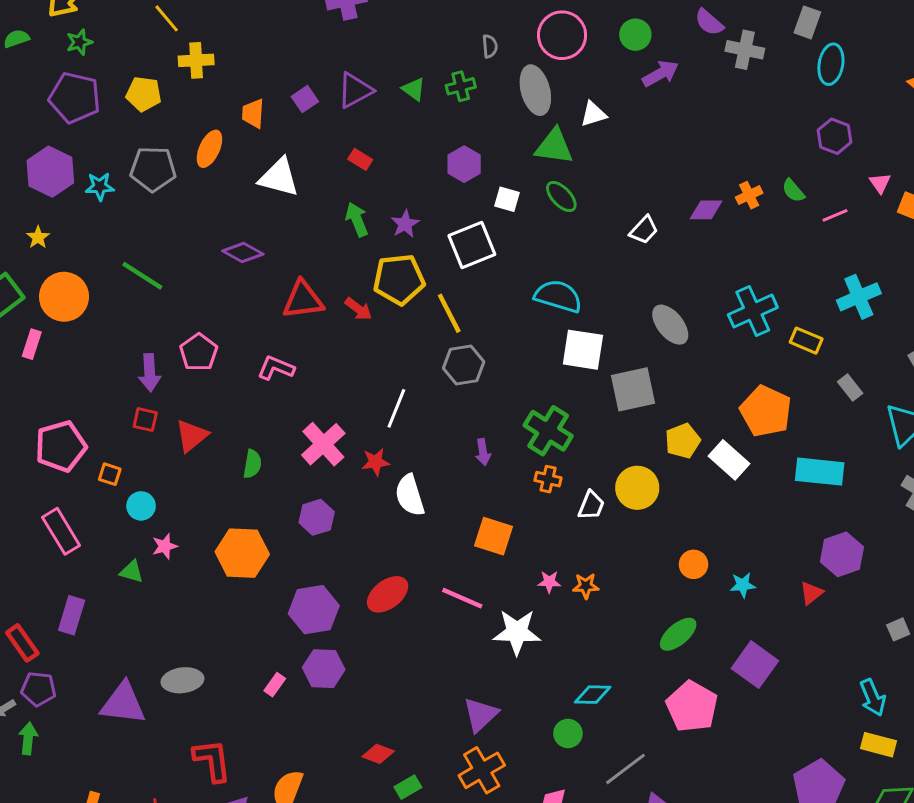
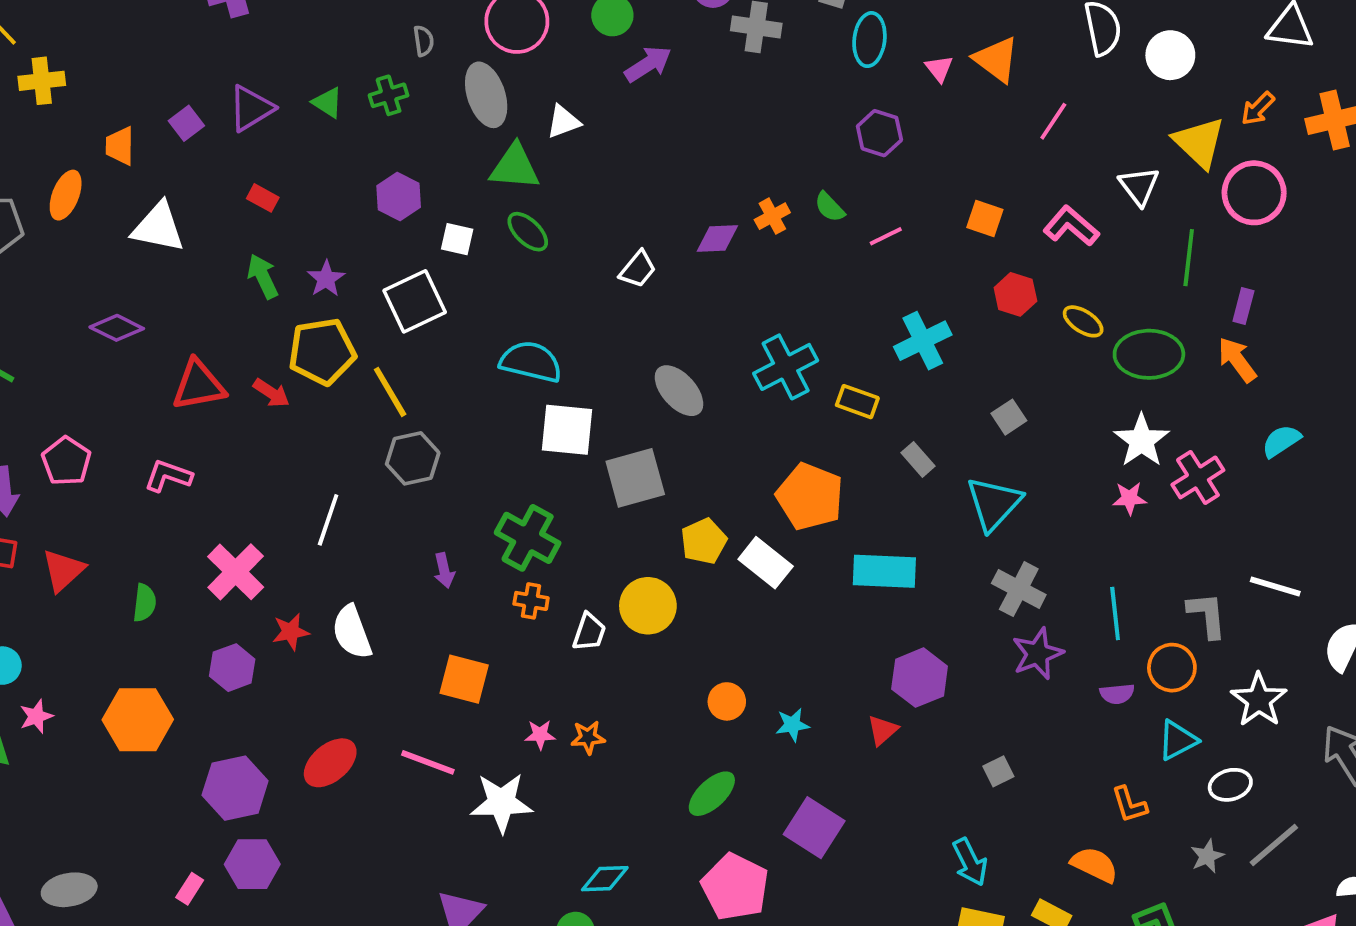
pink triangle: (880, 183) -> (939, 68), moved
red star: (376, 462) -> (291, 632), moved

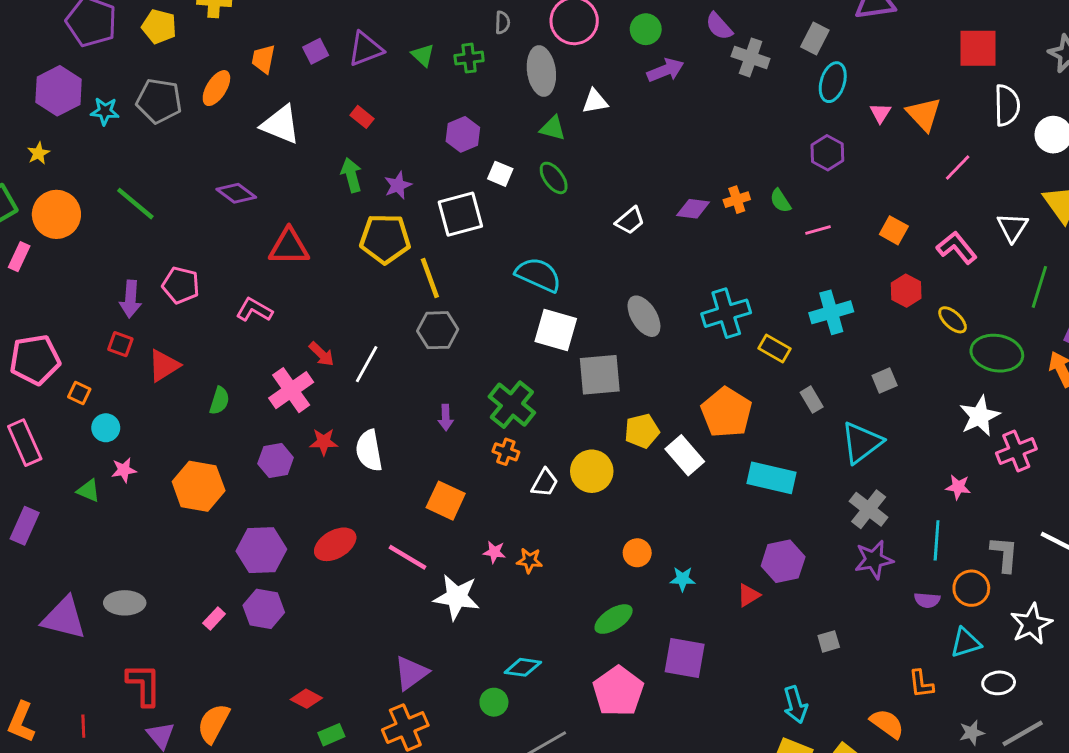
green triangle: (515, 167) -> (553, 128), size x0.7
red arrow: (271, 393) -> (322, 354), moved
pink pentagon: (66, 461) -> (181, 285), turned -30
pink star: (1130, 498) -> (958, 487), moved
purple square: (814, 828) -> (685, 658), turned -33

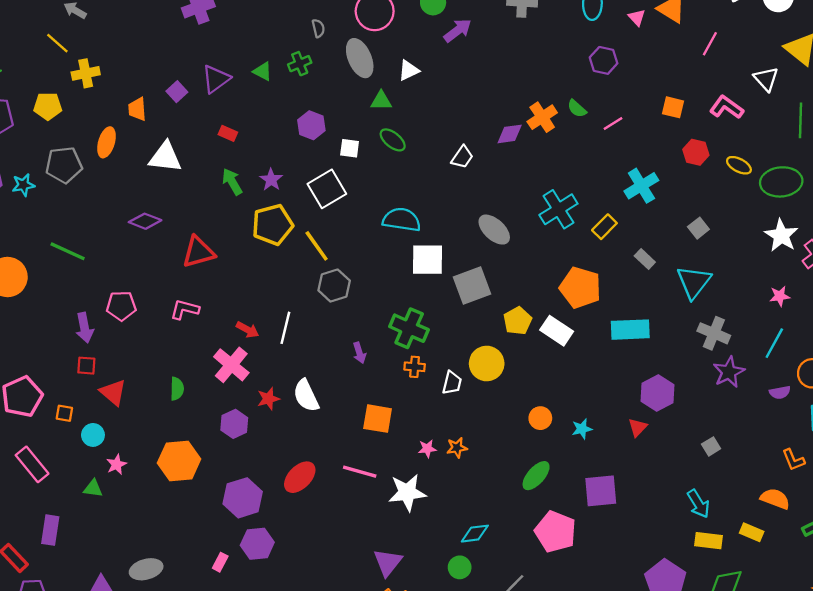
orange cross: (737, 200) -> (542, 117), size x1.4
yellow rectangle: (774, 349) -> (604, 227), turned -60
red triangle: (164, 366) -> (113, 392), moved, turned -32
cyan line: (937, 540) -> (774, 343), turned 40

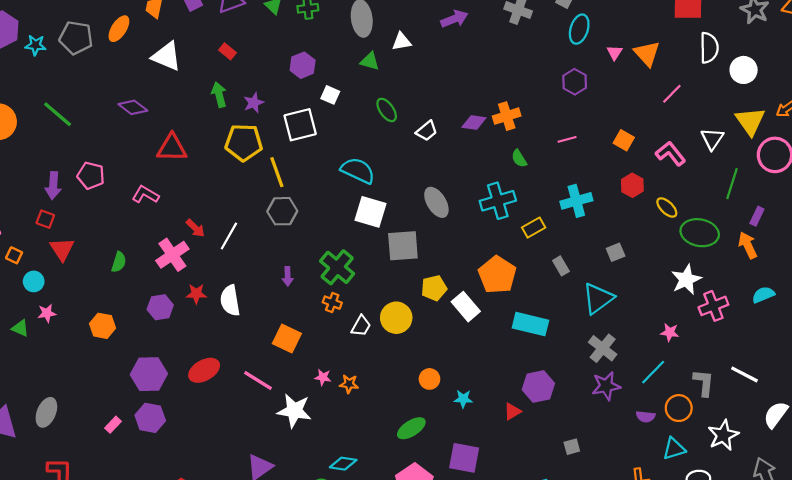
green semicircle: (577, 109) -> (519, 159), moved
green ellipse: (393, 140) -> (387, 110), moved
orange hexagon: (179, 461) -> (103, 326), size x0.7
gray ellipse: (146, 569) -> (46, 412), turned -68

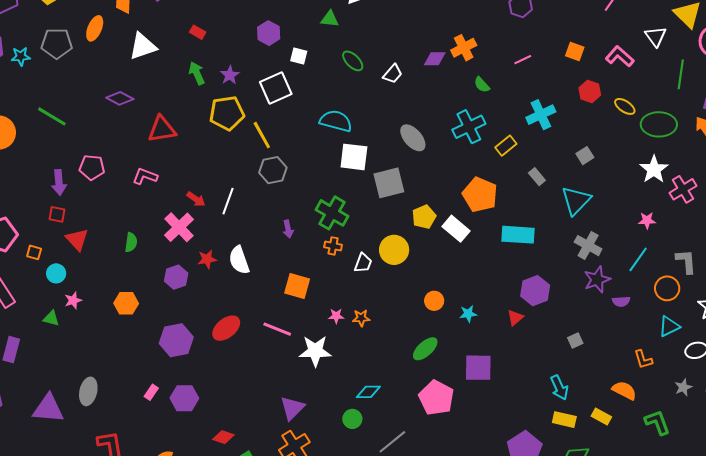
white triangle: (167, 56) -> (143, 46), turned -32
purple semicircle: (646, 417) -> (621, 301), moved
purple hexagon: (150, 418) -> (184, 398), moved

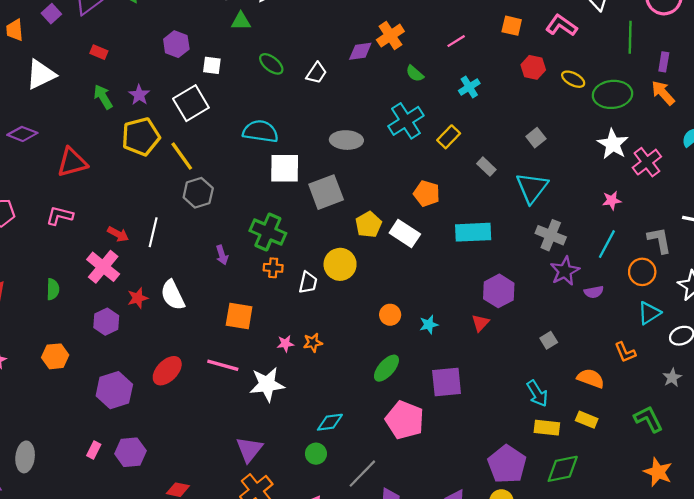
cyan cross: (541, 115) -> (469, 87), moved, size x0.7
gray ellipse: (413, 138) -> (346, 140), turned -40
orange pentagon: (480, 195) -> (427, 193), size x0.7
orange semicircle: (624, 390) -> (591, 378), moved

